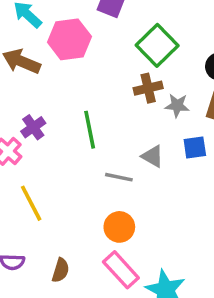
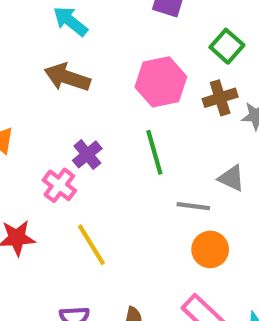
pink hexagon: (69, 39) -> (161, 82), moved
green square: (157, 45) -> (227, 46), size x0.7
orange circle: (119, 227) -> (210, 249), moved

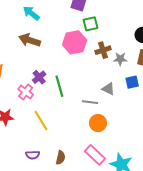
green square: (227, 46) -> (90, 24), moved, turned 35
green line: (154, 152) -> (59, 86), moved

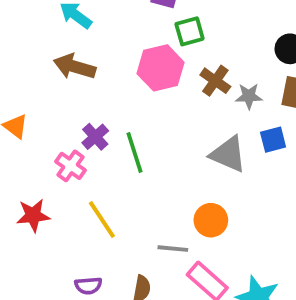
brown cross: (103, 50) -> (215, 81), turned -35
gray triangle: (108, 89) -> (228, 154), size x1.5
gray line: (90, 102) -> (173, 249), moved

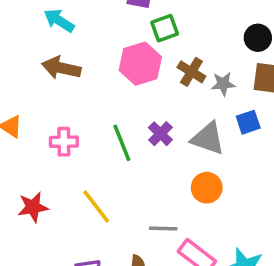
purple cross: (95, 137) -> (160, 134), moved
pink cross: (71, 166) -> (64, 142), moved, turned -32
orange circle: (211, 220) -> (207, 188), moved

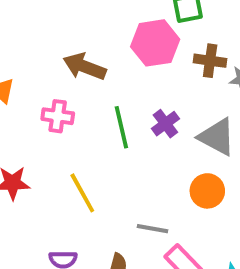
brown arrow: (61, 68) -> (85, 67), moved
brown cross: (191, 72) -> (210, 61), turned -32

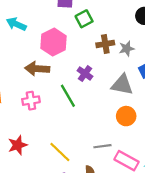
pink hexagon: (155, 43) -> (54, 42), moved
purple cross: (165, 124) -> (85, 74), moved
yellow line: (82, 193) -> (60, 152), moved

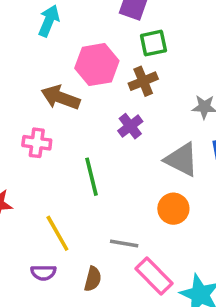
cyan arrow: (16, 24) -> (49, 21), turned 72
brown cross: (105, 44) -> (143, 81), moved, turned -30
green line: (68, 96) -> (92, 177), moved

